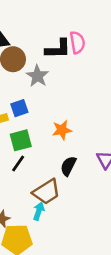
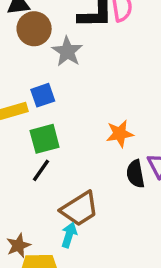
orange star: (62, 130) -> (120, 134), moved
black semicircle: (68, 166) -> (135, 174), moved, turned -36

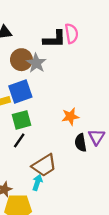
brown circle: (34, 29) -> (21, 60), moved
blue square: (43, 95) -> (20, 91), size x1.5

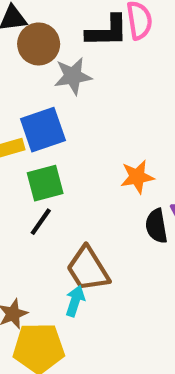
brown circle: (21, 60) -> (39, 44), moved
gray star: (36, 63) -> (73, 76), turned 30
brown trapezoid: (44, 165) -> (88, 269), turned 90

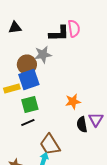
brown circle: (39, 44) -> (27, 64), moved
black line: (41, 222) -> (28, 122), turned 32

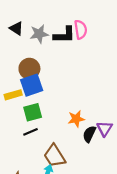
black triangle: (15, 28) -> (16, 28), turned 40
gray star: (43, 54) -> (39, 34), moved
orange star: (73, 102) -> (76, 119), moved
black semicircle: (82, 124) -> (89, 134), turned 35

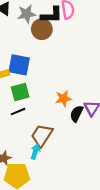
brown circle: (29, 69) -> (42, 29), moved
blue square: (32, 85) -> (19, 65), turned 30
brown trapezoid: (54, 156) -> (42, 135), turned 65

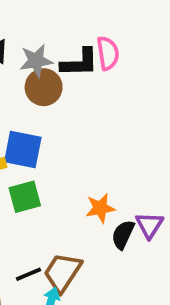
brown circle: (42, 29) -> (44, 87), moved
black line: (18, 112) -> (28, 274), moved

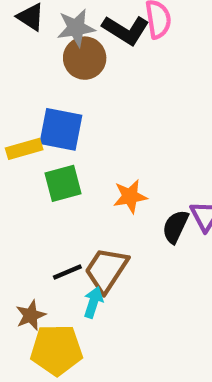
black L-shape: (80, 63) -> (126, 30), turned 33
orange star: (100, 208) -> (130, 196), moved

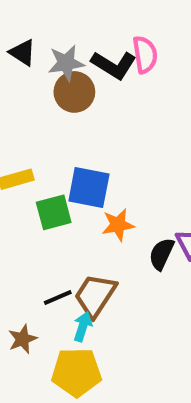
blue square: (61, 129) -> (89, 187), moved
yellow pentagon: (57, 350) -> (76, 372), moved

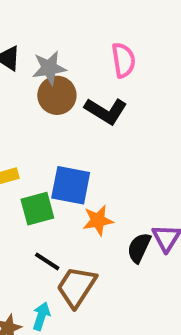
black L-shape: (114, 65) -> (106, 111), moved
black line: (58, 297) -> (47, 261), moved, turned 56
cyan arrow: (83, 327) -> (41, 316), moved

